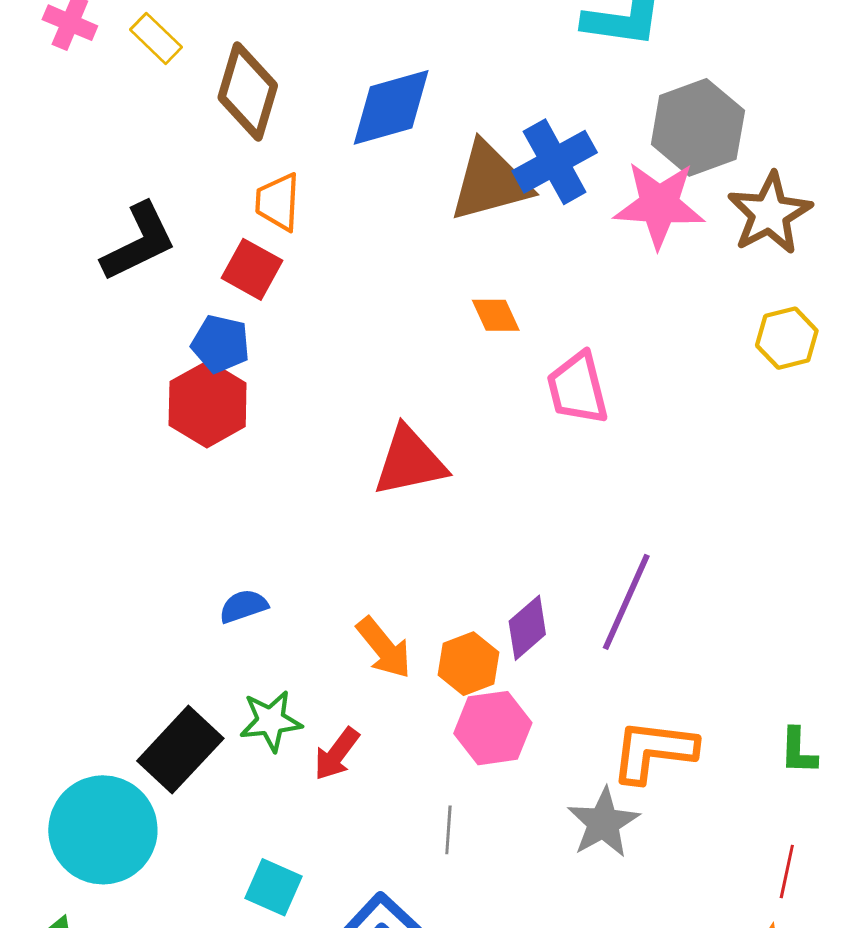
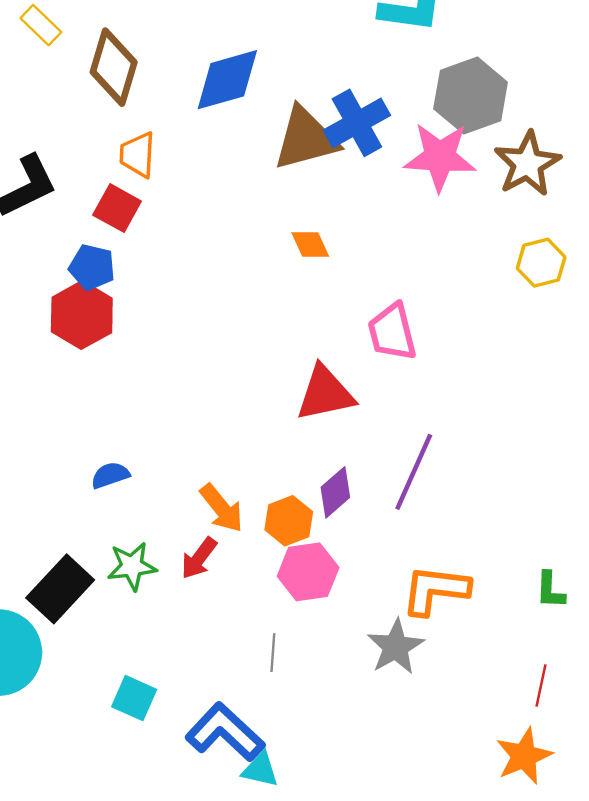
pink trapezoid: (577, 388) -> (392, 332), moved
red triangle: (410, 461) -> (325, 393), moved
red arrow: (337, 754) -> (199, 558), moved

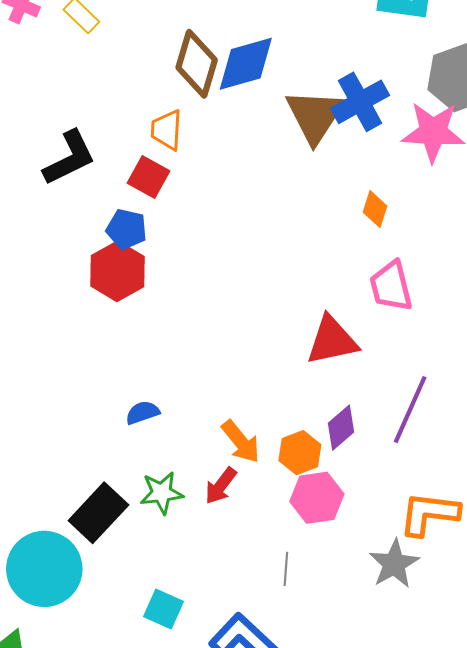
brown diamond: (114, 67) -> (197, 64), moved
brown triangle: (306, 139) -> (315, 116), turned -42
orange diamond: (310, 244) -> (375, 209), moved, turned 42

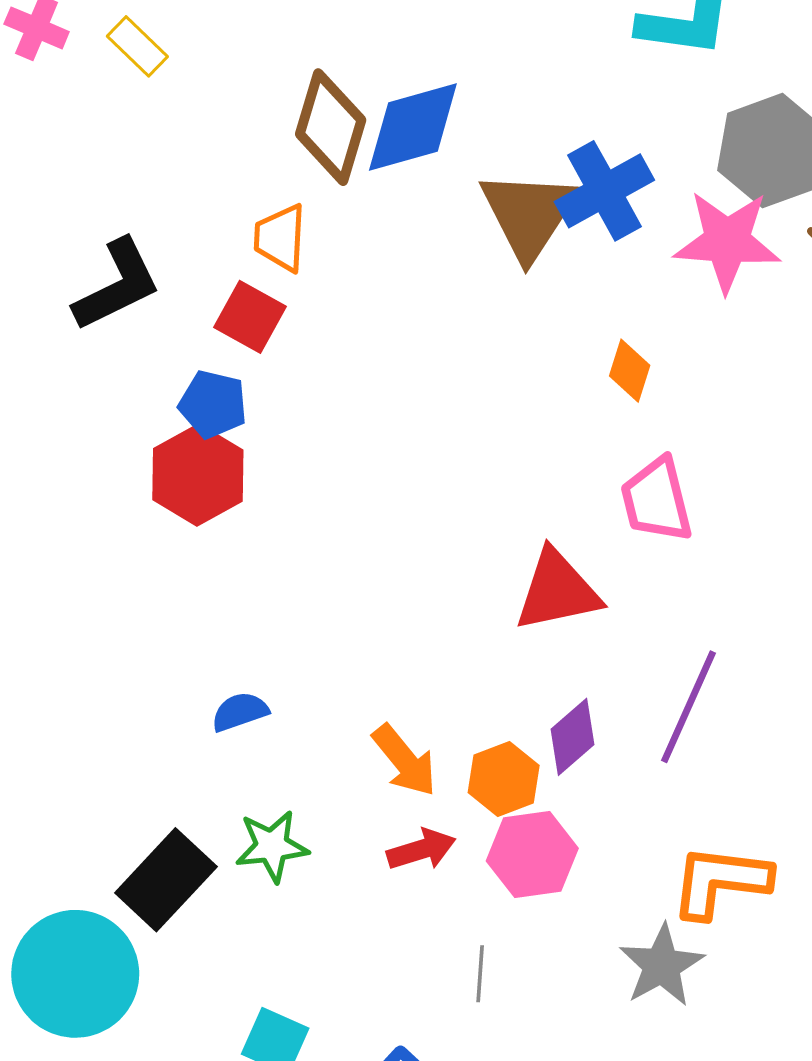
red arrow: (221, 486) -> (421, 850), moved, turned -144

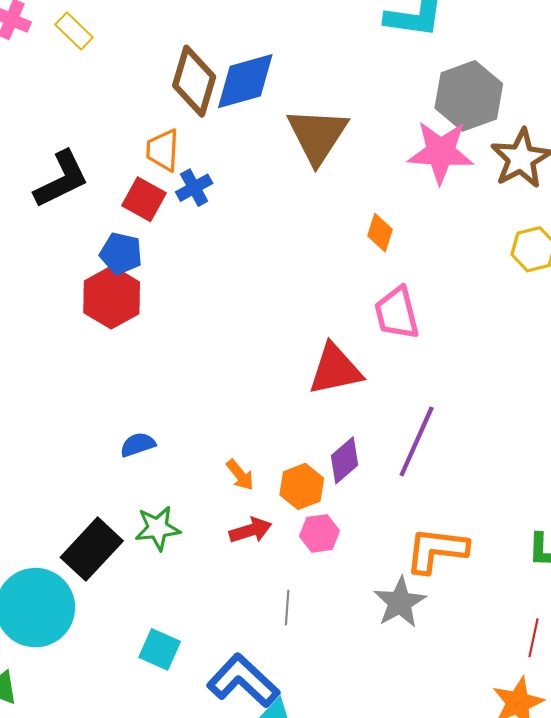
blue cross: (604, 191) -> (194, 188), moved, size x0.6
orange arrow: (405, 760) -> (240, 475), size x0.7
pink hexagon: (532, 855) -> (319, 533), size x0.7

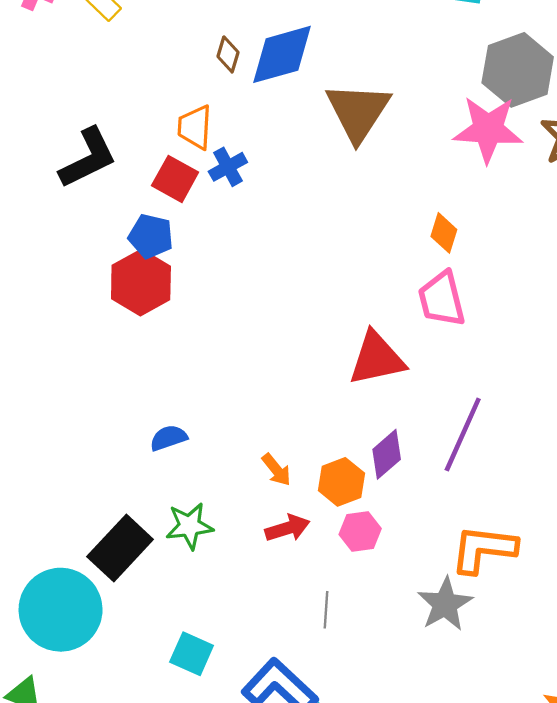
brown diamond: (194, 81) -> (228, 54), size x0.5
orange diamond: (380, 233) -> (444, 233), moved

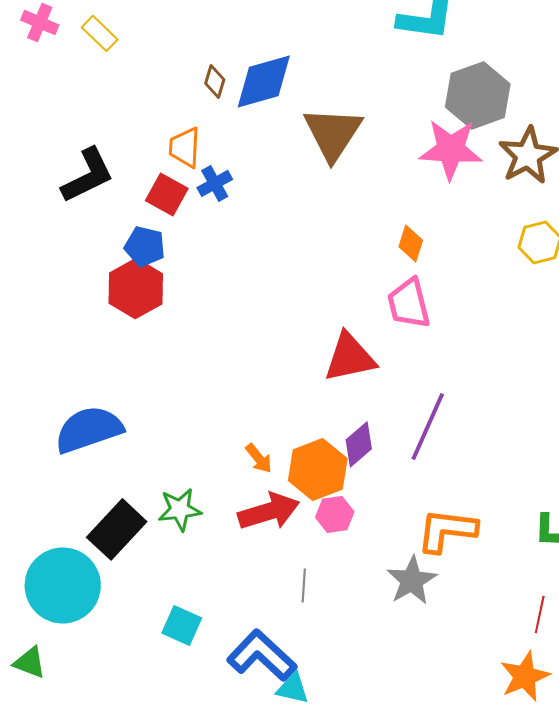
blue semicircle: (168, 438) -> (89, 429), moved, size x2.0
orange hexagon: (341, 482) -> (318, 469), size x1.4
red arrow: (287, 528) -> (269, 511), size x1.5

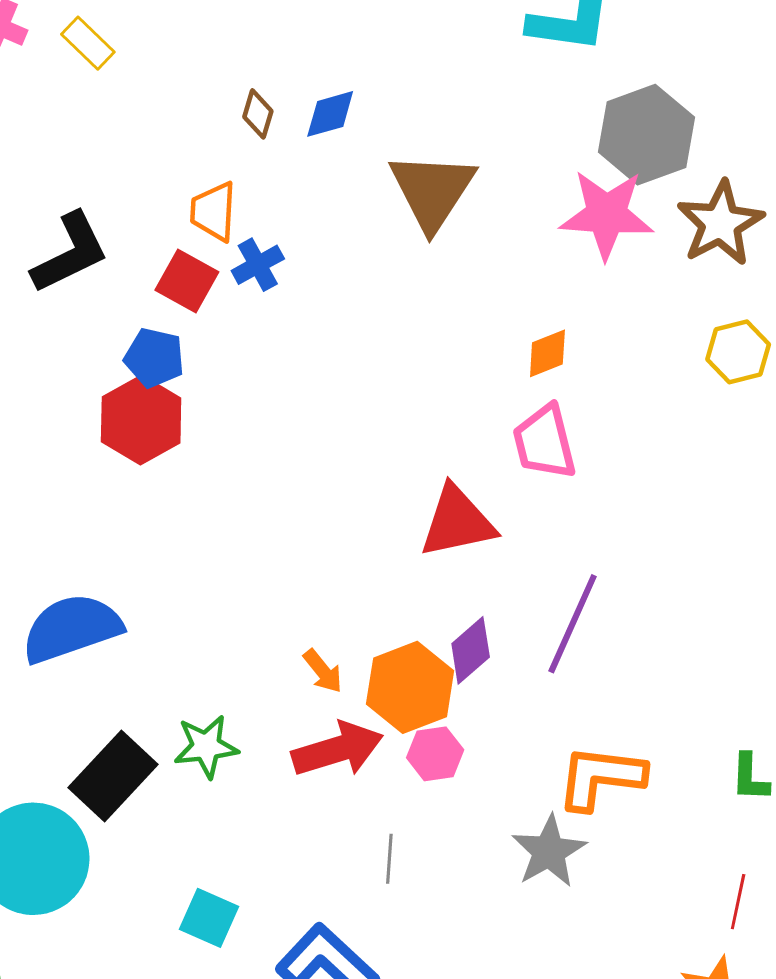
blue diamond: (264, 81) -> (330, 114), size x0.6
orange diamond: (411, 243) -> (547, 353), turned 51

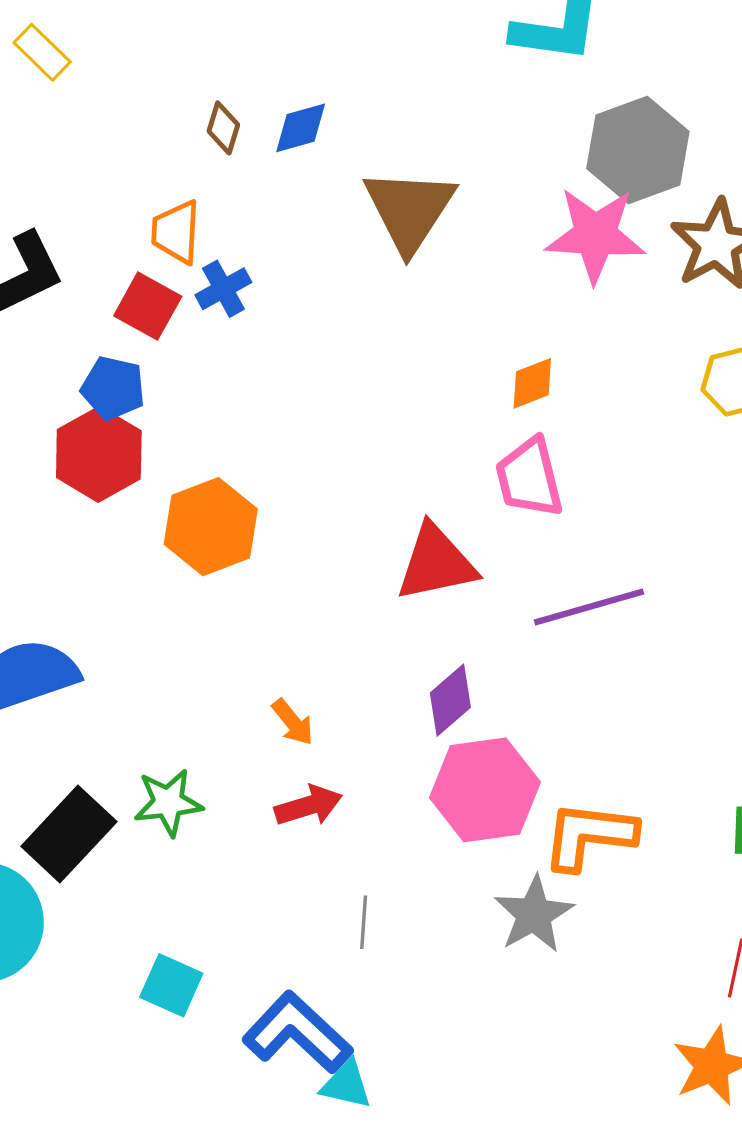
purple line: (573, 624) -> (589, 607), moved, turned 50
orange hexagon: (410, 687) -> (211, 527), moved
red arrow: (338, 749) -> (308, 806), size x0.7
pink hexagon: (435, 754) -> (485, 790), moved, size x1.8

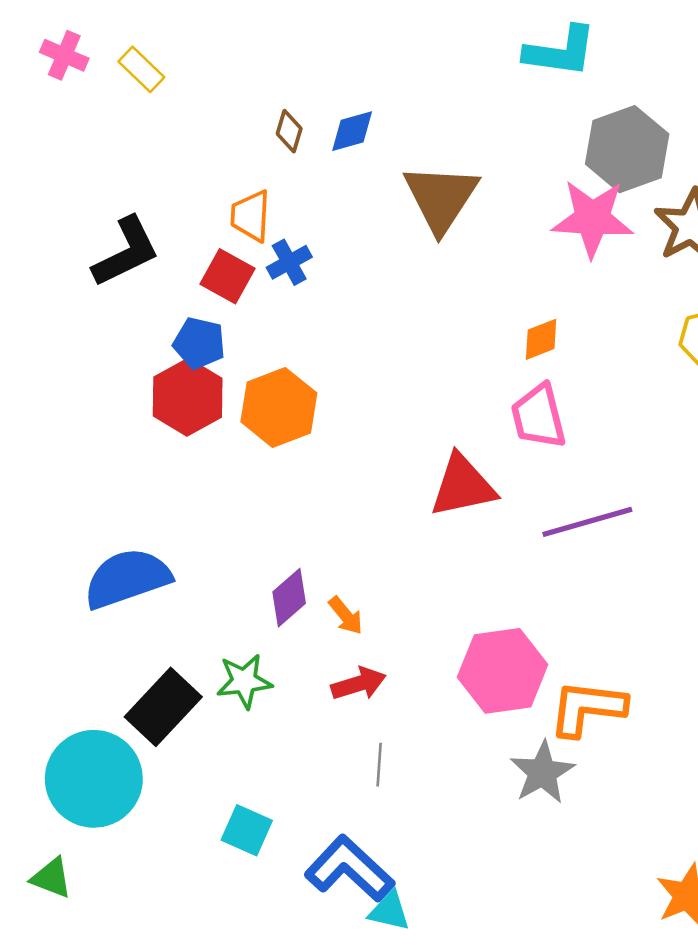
orange hexagon: (211, 527) -> (279, 407), moved
purple diamond: (450, 700) -> (289, 598), moved
gray line: (364, 922) -> (379, 765), moved

